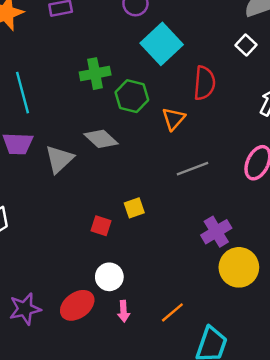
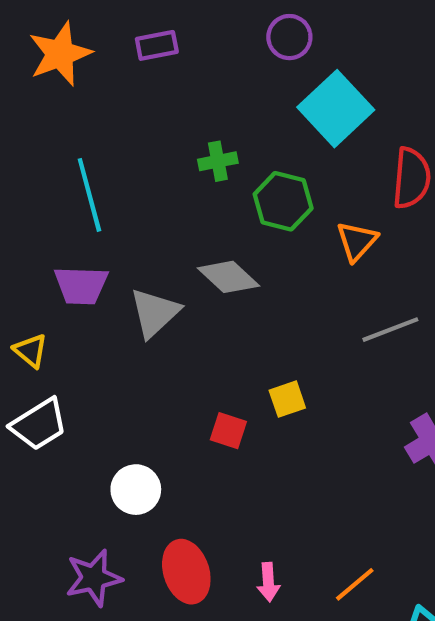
green cross: (95, 74) -> (218, 161), size x0.7
white circle: (109, 277) -> (136, 490), moved
red ellipse: (77, 305) -> (186, 572), turned -72

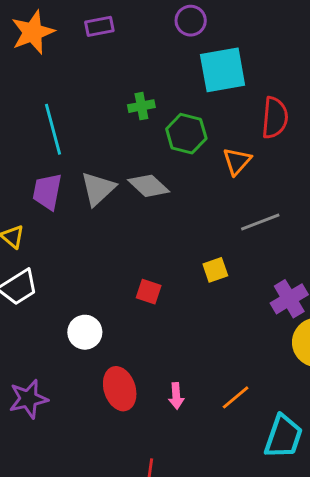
cyan square: (336, 109) -> (223, 70), turned 33
purple trapezoid: (81, 285) -> (47, 192), turned 99
gray triangle: (155, 313) -> (98, 189), moved
yellow square: (287, 399) -> (215, 270), moved
purple star: (94, 578) -> (28, 399), moved

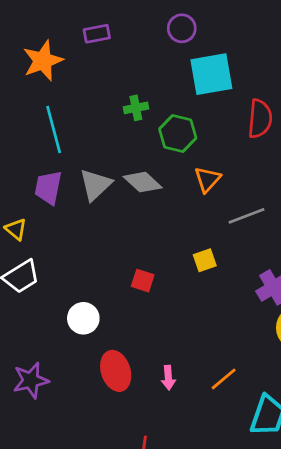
orange star: (33, 32) -> (43, 61), moved
orange triangle: (237, 161) -> (207, 179), moved

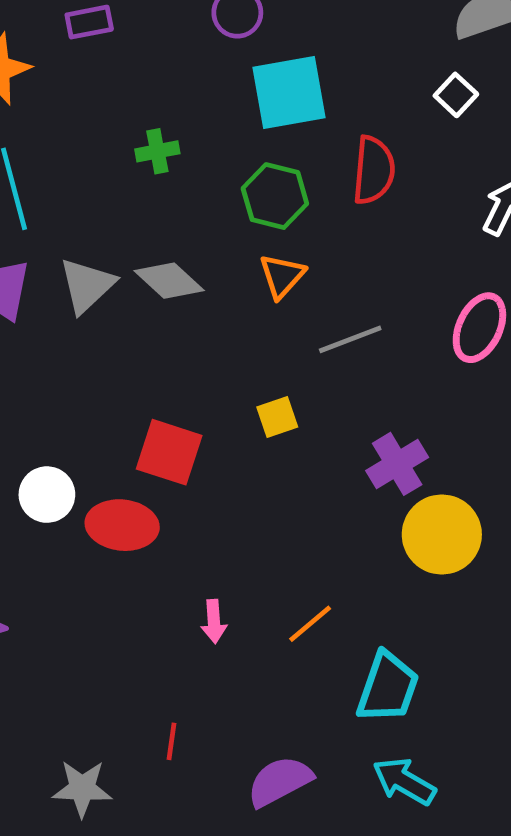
green hexagon: (178, 134) -> (275, 196), moved
red square: (143, 281) -> (169, 452), size x1.6
white circle: (83, 318) -> (47, 495), moved
red ellipse: (116, 371) -> (122, 525), moved, turned -66

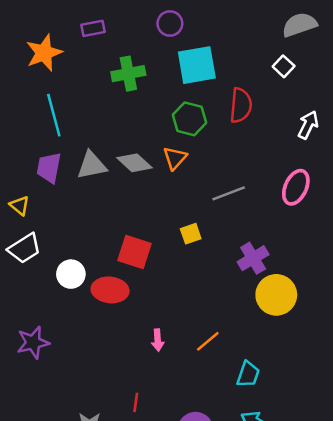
green cross: (157, 151) -> (128, 74), moved, size x1.5
orange triangle: (282, 276) -> (175, 158), moved
gray triangle: (87, 285) -> (92, 165), turned 32
cyan trapezoid: (388, 687) -> (248, 374), size x0.7

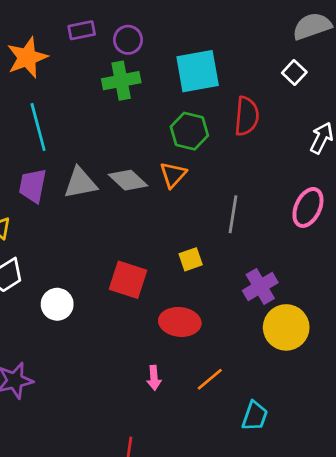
purple circle: (170, 23) -> (128, 40), moved
gray line: (229, 193) -> (233, 214), turned -60
red ellipse: (110, 290) -> (180, 322), moved

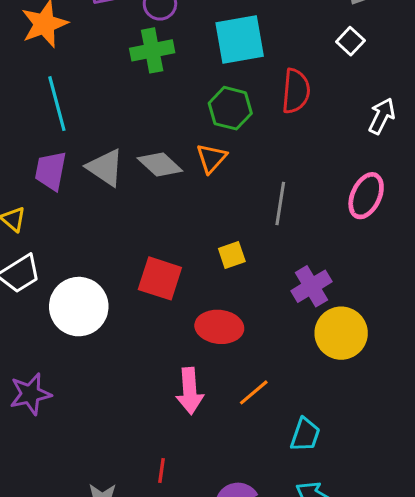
gray triangle: (80, 183) -> (105, 168), turned 45
white circle: (57, 304) -> (79, 307), size x1.6
pink arrow: (154, 378) -> (190, 391), size x1.6

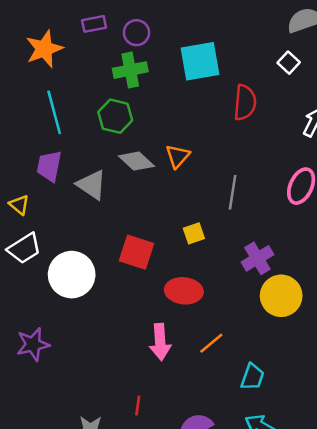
green hexagon: (230, 108) -> (115, 116), moved
gray triangle: (105, 168) -> (92, 185), moved

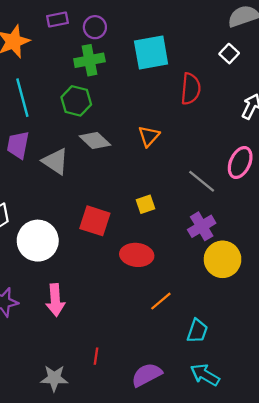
orange triangle: (178, 156) -> (149, 136), moved
gray line: (233, 192) -> (202, 181), moved, turned -60
pink arrow: (160, 342) -> (55, 300), moved

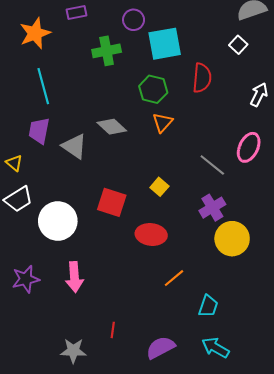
purple circle: (95, 27) -> (134, 20), moved
green hexagon: (76, 101) -> (153, 89), moved
yellow square: (146, 204) -> (159, 187), turned -30

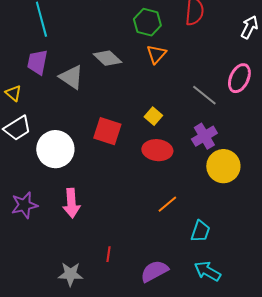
red ellipse: (151, 234) -> (157, 150), moved

